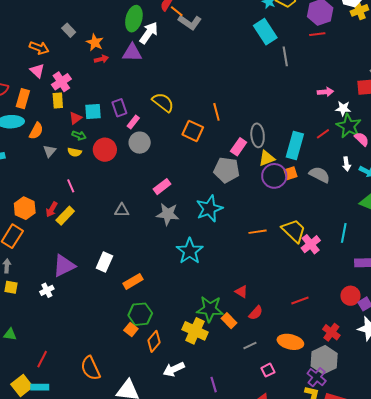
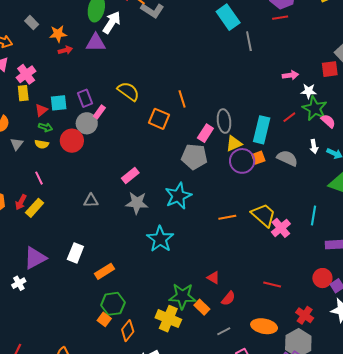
orange star: (95, 42) -> (58, 34), turned -30
gray circle: (140, 143) -> (87, 123), moved
red line: (300, 300) -> (272, 285), turned 36

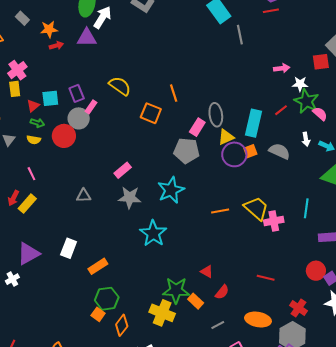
pink cross: (281, 228) -> (274, 221), turned 30

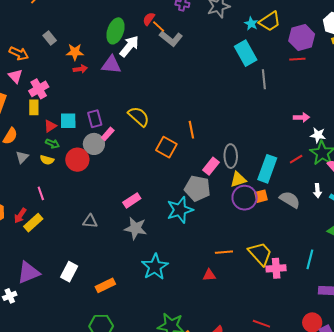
cyan star: (171, 190) -> (180, 210), moved
orange rectangle: (98, 266) -> (105, 285), moved
red triangle: (207, 272) -> (209, 275), moved, turned -40

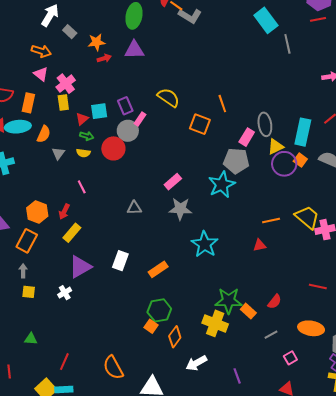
white arrow: (129, 46) -> (50, 15), moved
orange square: (261, 196) -> (300, 160), turned -32
yellow rectangle: (33, 223) -> (72, 233), moved

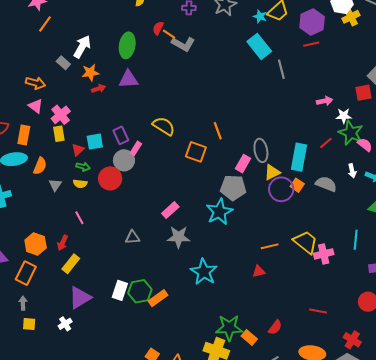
white arrow: (50, 15) -> (82, 47), moved
green hexagon: (159, 310) -> (140, 291), moved

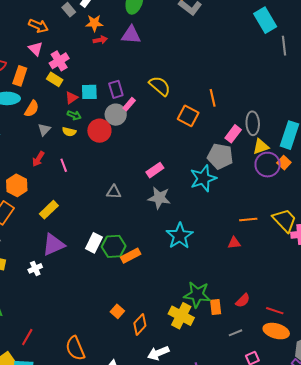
yellow rectangle: (59, 134) -> (55, 79), turned -56
red arrow: (63, 243) -> (38, 159), moved
red line: (318, 311) -> (275, 311), moved
orange rectangle: (249, 338) -> (216, 307), turned 35

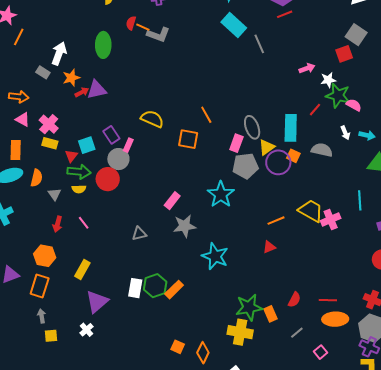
purple triangle: (131, 35) -> (97, 90), moved
green arrow: (74, 115) -> (79, 172), size x1.6
gray pentagon: (220, 156) -> (245, 166), moved

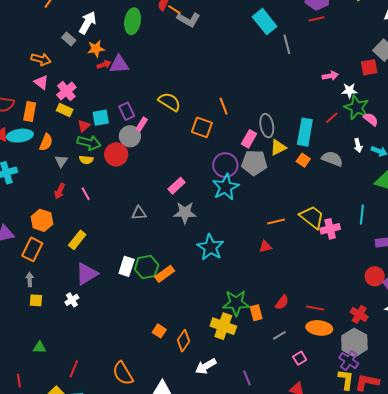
purple circle: (278, 162) -> (225, 165), moved

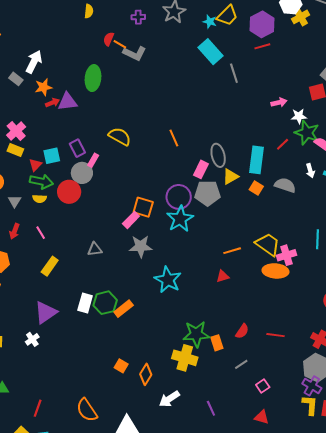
green ellipse: (133, 21) -> (93, 78), moved
orange square: (202, 127) -> (143, 207), moved
yellow rectangle: (77, 240) -> (50, 266), moved
orange ellipse: (319, 328) -> (275, 271), moved

